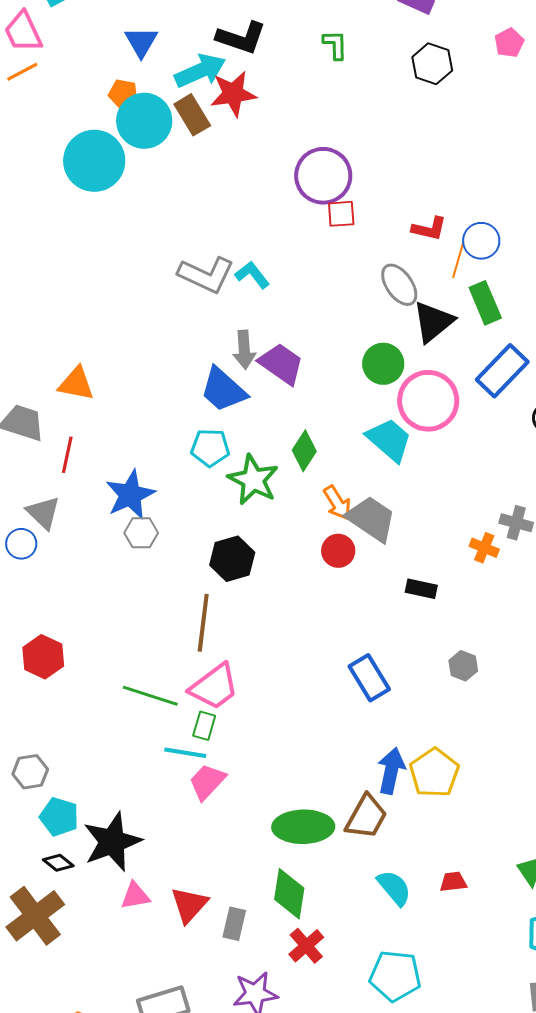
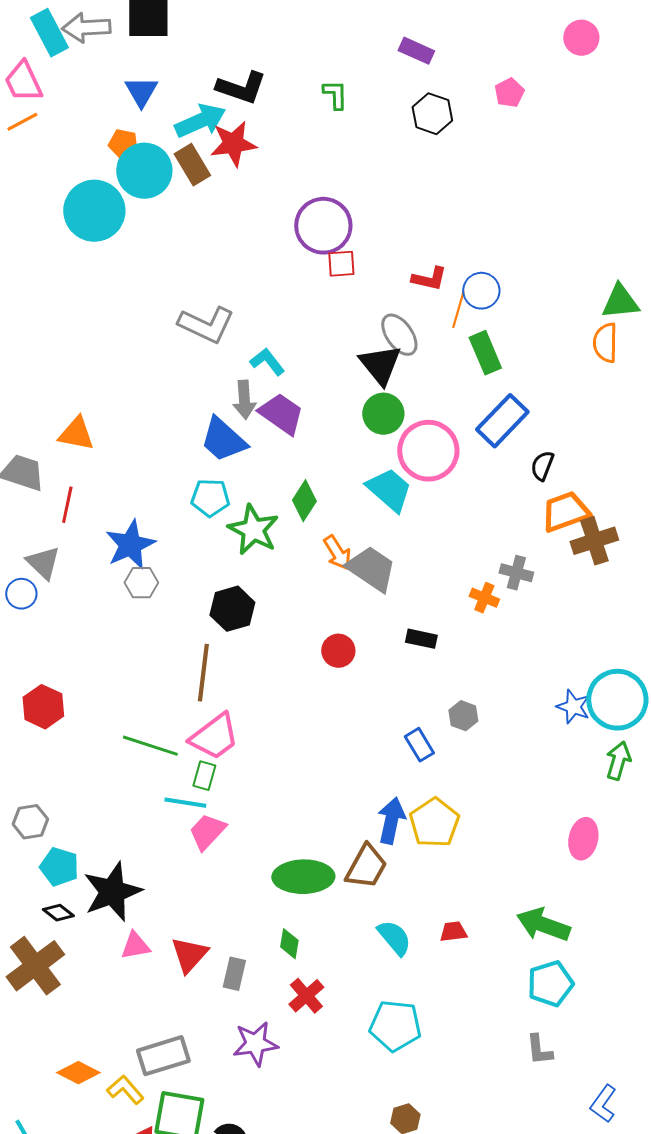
cyan L-shape: (252, 275) -> (267, 362), moved
black triangle: (433, 322) -> (380, 365), moved, turned -30
red circle: (338, 551) -> (338, 651), moved
blue rectangle: (369, 678) -> (419, 745), moved, size x0.7
green diamond: (289, 894) -> (289, 944), size x0.6

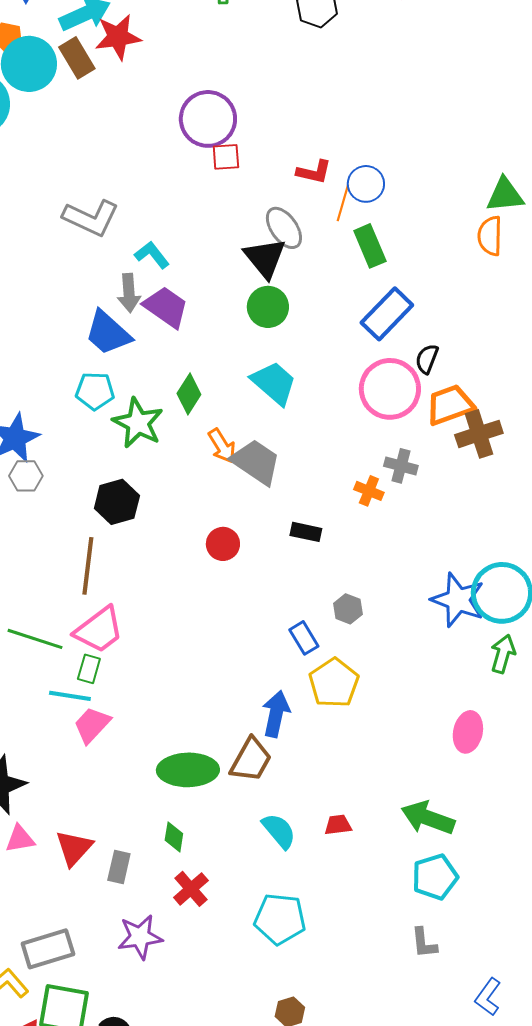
pink circle: (428, 451) -> (390, 389), moved
blue star: (573, 707) -> (458, 600), size x1.6
yellow pentagon: (434, 823) -> (334, 683), moved

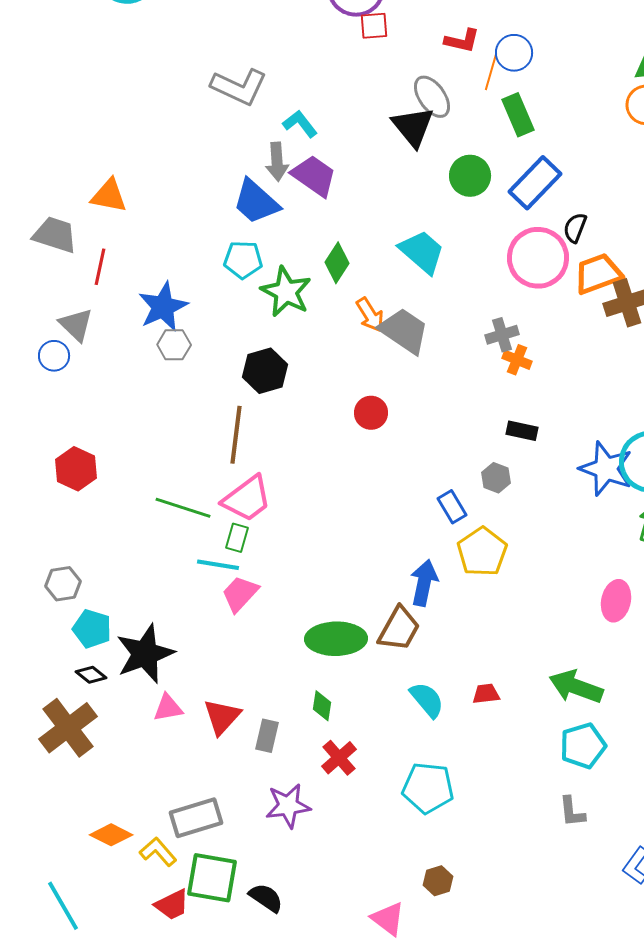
green circle: (268, 307) -> (470, 176), moved
gray cross: (401, 466) -> (502, 335), moved, turned -32
black rectangle: (306, 532) -> (522, 431), moved

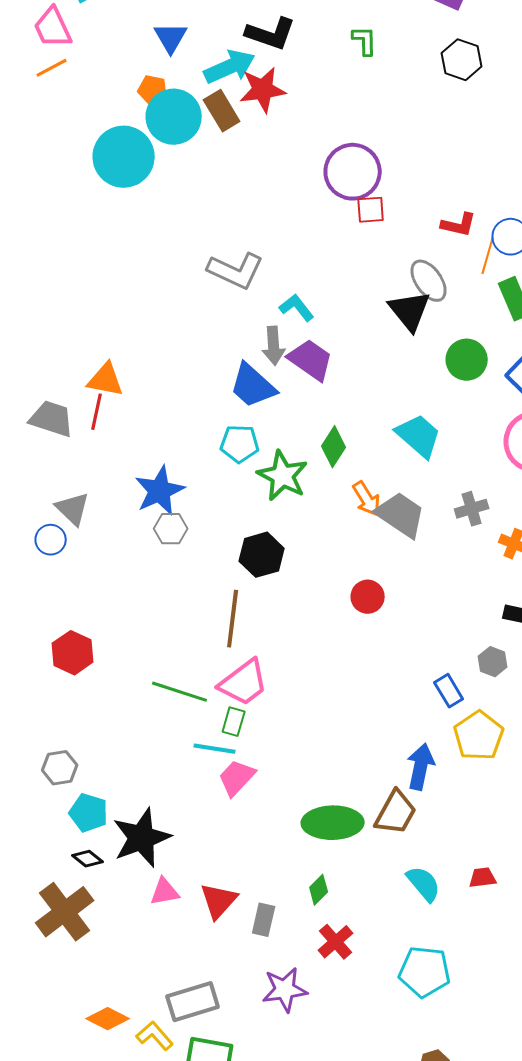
red line: (100, 267) -> (97, 412), moved
gray cross: (502, 335) -> (472, 509), moved
green diamond: (322, 706) -> (319, 890), turned 36

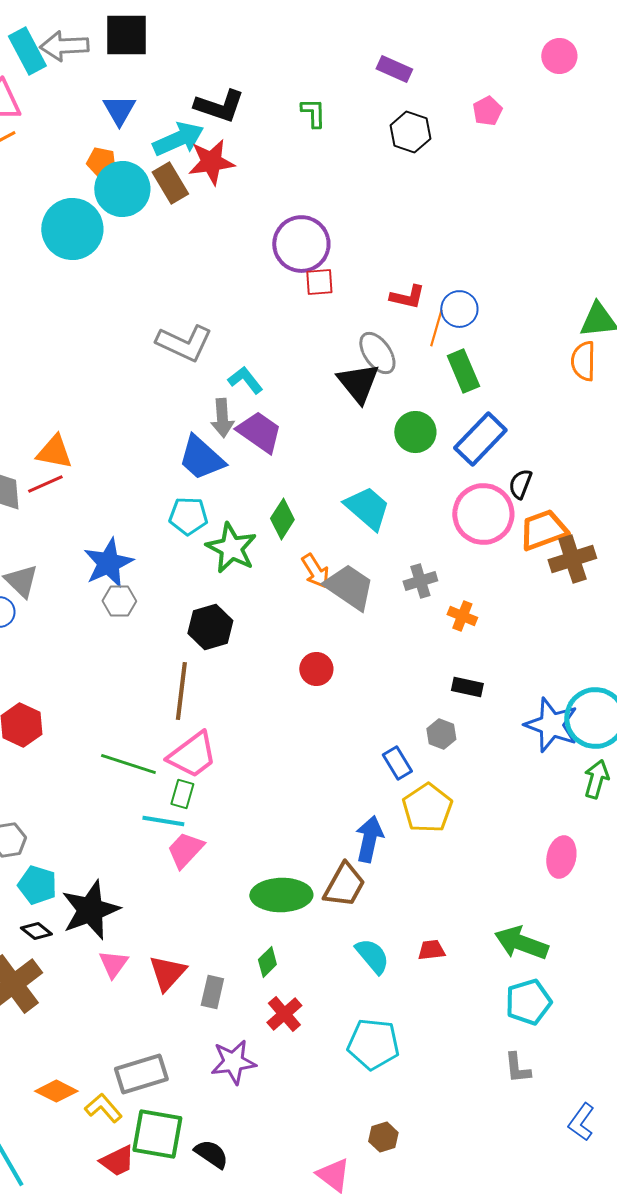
red line: (97, 412) -> (45, 484), turned 54
pink triangle: (165, 892) -> (113, 964), turned -44

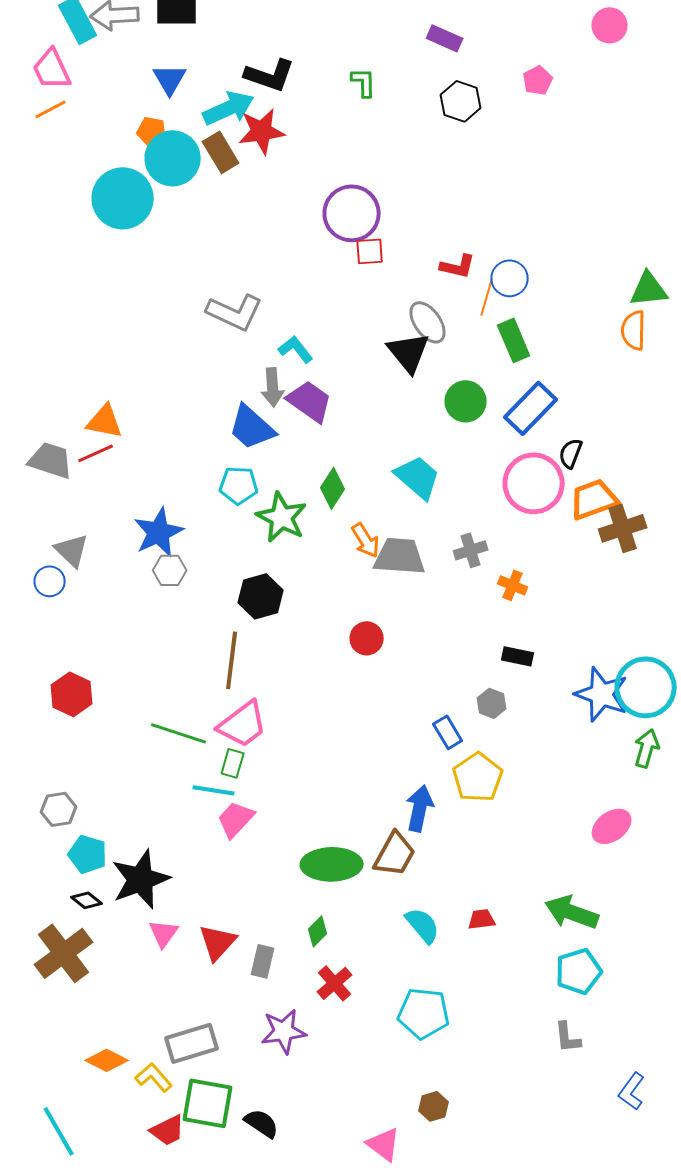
gray trapezoid: (349, 587) -> (400, 556), turned -30
pink ellipse: (561, 857) -> (612, 826), turned 42

